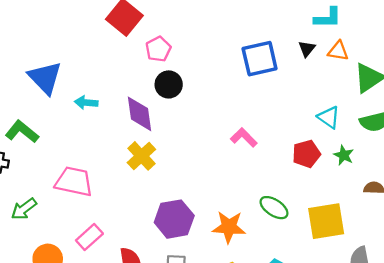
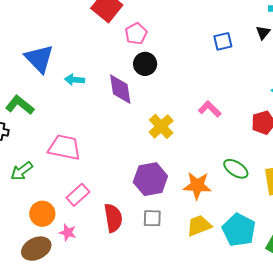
blue square: (260, 59) -> (223, 41), size x0.6
yellow cross: (141, 156) -> (161, 126), moved

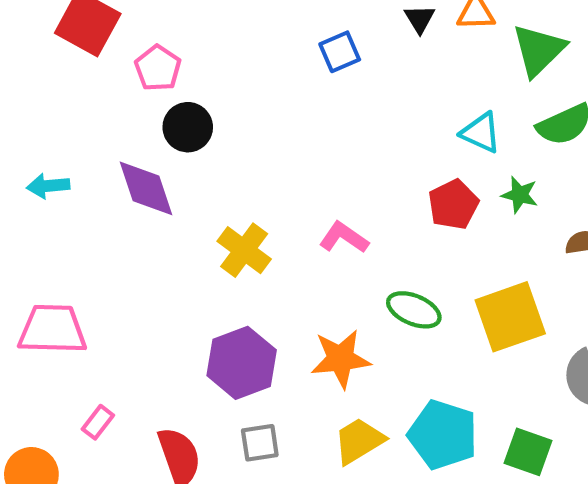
pink L-shape: (210, 109) -> (344, 238), moved
pink rectangle: (78, 195) -> (98, 422), size x0.7

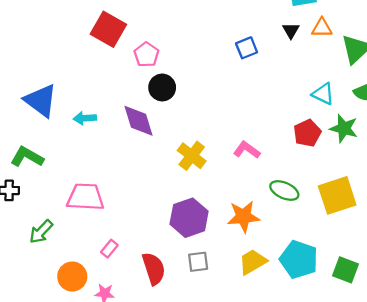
green star: (520, 195) -> (344, 128), size x1.4

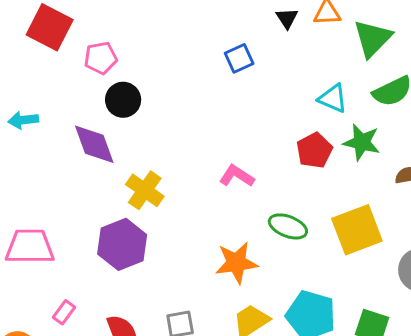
blue square: (247, 48) -> (239, 58), moved
pink pentagon: (146, 55) -> (101, 58), turned 30
cyan arrow: (85, 118) -> (23, 120), moved
yellow cross: (192, 156) -> (145, 190), moved
purple hexagon: (189, 218) -> (122, 244), moved

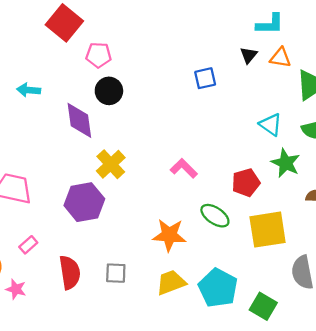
red pentagon: (314, 150) -> (246, 183), moved

